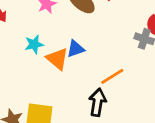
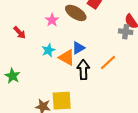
black arrow: (97, 102) -> (83, 70), moved

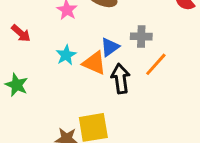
gray cross: (126, 32) -> (141, 36), moved
green star: (13, 76) -> (17, 85), moved

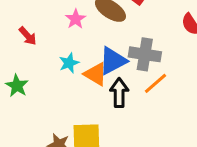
gray cross: (141, 36) -> (145, 54), size x1.5
blue triangle: (110, 47) -> (113, 61), size x1.5

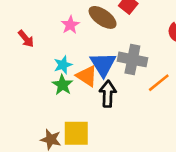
blue triangle: (113, 61) -> (103, 64), turned -36
orange line: (155, 83) -> (159, 83), moved
green star: (17, 86) -> (62, 85), moved

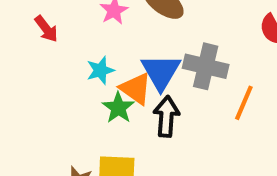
orange line: (159, 83) -> (244, 103), turned -30
green star: (62, 85) -> (118, 108), moved

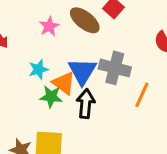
green star: (118, 108) -> (51, 97), turned -30

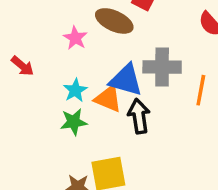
blue triangle: (82, 71) -> (126, 80), turned -32
green star: (51, 97) -> (74, 122), moved

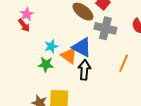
pink star: (75, 38) -> (27, 14), moved
gray cross: (162, 67) -> (105, 28), moved

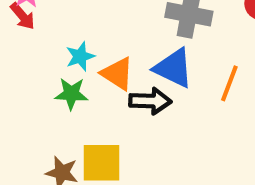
blue triangle: (82, 47) -> (174, 68), moved
black arrow: (84, 70) -> (150, 101), turned 90

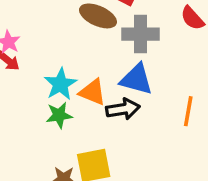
cyan star: (80, 56) -> (60, 84), size x1.4
orange line: (229, 83) -> (188, 111), moved

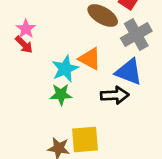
gray cross: (140, 34) -> (136, 35), turned -36
orange triangle: (93, 92) -> (90, 59), moved

